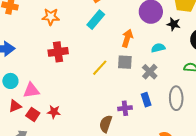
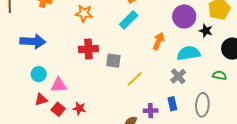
cyan semicircle: (158, 48) -> (189, 53), size x1.6
gray square: (125, 62) -> (113, 61), moved
yellow line: (100, 68) -> (135, 79), moved

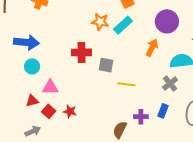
orange star: (84, 13) -> (100, 22), moved
purple circle: (184, 17) -> (167, 21), moved
cyan circle: (39, 74) -> (32, 66), moved
yellow line: (135, 79) -> (126, 84), turned 48
blue rectangle: (172, 104) -> (163, 111), turned 32

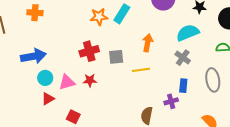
orange arrow: (152, 48) -> (148, 43), moved
pink triangle: (50, 87) -> (67, 82), moved
red triangle: (32, 101) -> (48, 99), moved
red star: (70, 111) -> (90, 80), moved
purple cross: (141, 117) -> (171, 101), moved

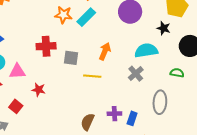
red star: (90, 80) -> (39, 90), moved
blue rectangle: (183, 86) -> (132, 118), moved

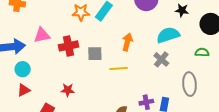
pink triangle: (17, 71) -> (42, 35), moved

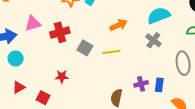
orange arrow: (127, 42) -> (118, 25), turned 54
gray square: (95, 54) -> (85, 48), moved, turned 35
red triangle: (24, 90) -> (19, 87), moved

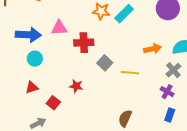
orange arrow: (118, 25) -> (152, 49), moved
purple cross: (141, 84) -> (167, 92), moved, turned 32

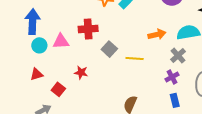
pink triangle: (59, 28) -> (61, 41), moved
blue arrow: (28, 35) -> (33, 22), turned -90
purple cross: (167, 92) -> (172, 77), turned 32
blue rectangle: (170, 115) -> (175, 100), turned -32

